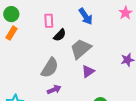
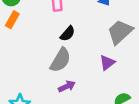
black semicircle: (60, 35) -> (68, 34), moved
gray trapezoid: (81, 49) -> (120, 32), moved

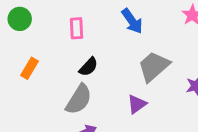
orange rectangle: (12, 20) -> (29, 68), moved

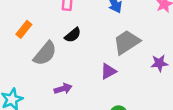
gray semicircle: (79, 99) -> (45, 53), moved

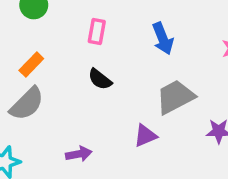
black semicircle: (73, 35) -> (100, 79), turned 72
gray semicircle: (45, 53) -> (27, 104), moved

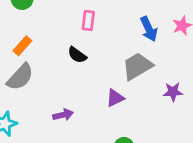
pink rectangle: (97, 31) -> (88, 20), moved
blue arrow: (163, 39) -> (149, 29), moved

